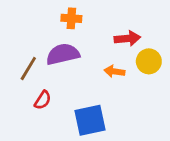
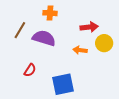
purple semicircle: (63, 54) -> (44, 38), turned 30
brown line: (28, 69) -> (20, 30), moved

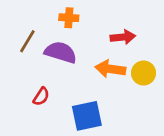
yellow circle: (104, 43) -> (144, 73), moved
orange arrow: (80, 50) -> (110, 69), size x1.5

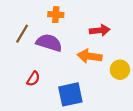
yellow circle: (144, 73) -> (120, 70), moved

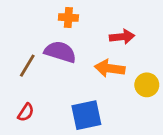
brown line: (22, 34) -> (27, 66), moved
red semicircle: (33, 79) -> (26, 112), moved

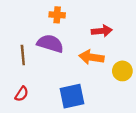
brown line: (27, 66) -> (23, 55), turned -36

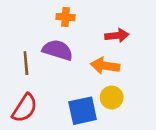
yellow circle: (122, 71) -> (112, 97), moved
red semicircle: (22, 94) -> (25, 108), size x1.6

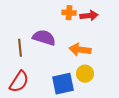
orange cross: (65, 17) -> (69, 13), moved
red arrow: (117, 36) -> (89, 16), moved

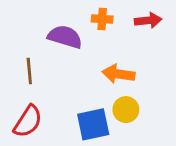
red arrow: (89, 16) -> (148, 20), moved
purple semicircle: (44, 38) -> (65, 37), moved

